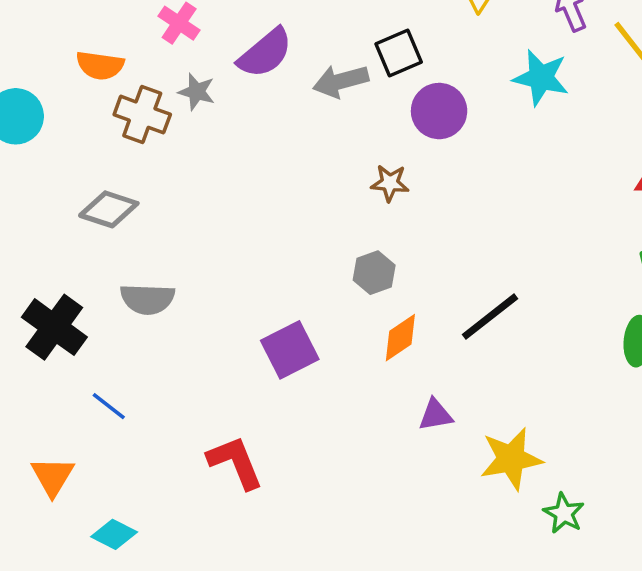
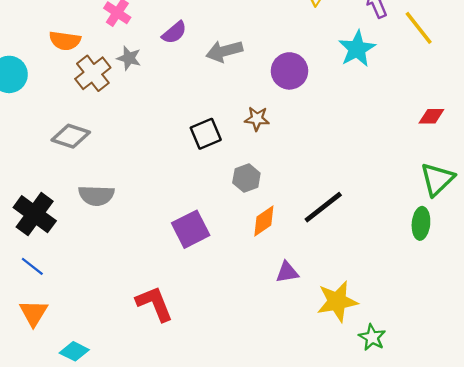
purple semicircle: (265, 53) -> (174, 33), size x0.7
black square: (399, 53) -> (206, 134), moved
cyan star: (541, 78) -> (357, 49), turned 30
brown cross: (142, 115) -> (93, 73), turned 32
blue line: (109, 406) -> (32, 266), moved

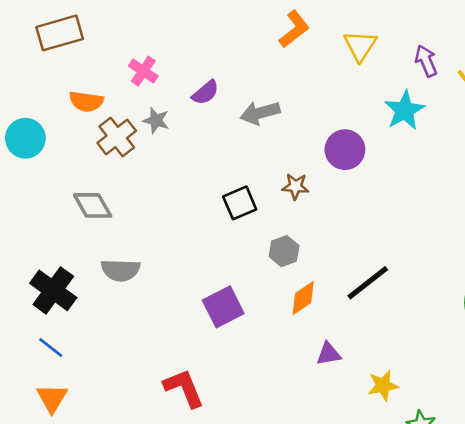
purple circle: (289, 71) -> (345, 150), moved
gray diamond: (71, 136) -> (93, 205), turned 42
yellow star: (337, 301) -> (383, 386), size x0.7

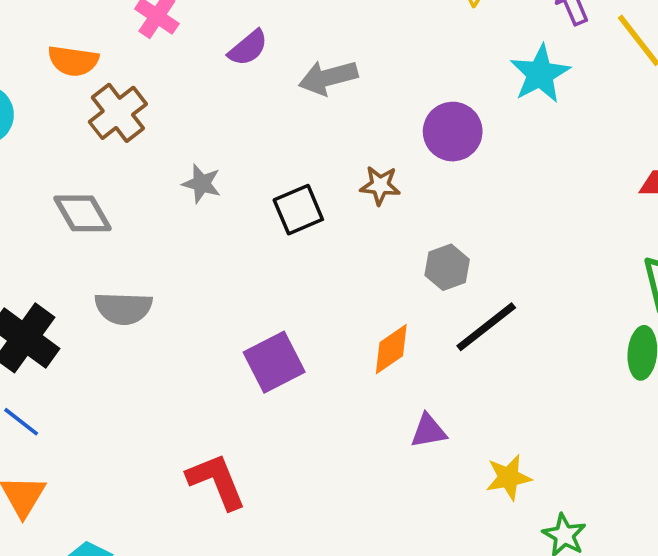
gray star: (156, 120) -> (202, 184), moved
gray hexagon: (284, 251) -> (447, 267), moved

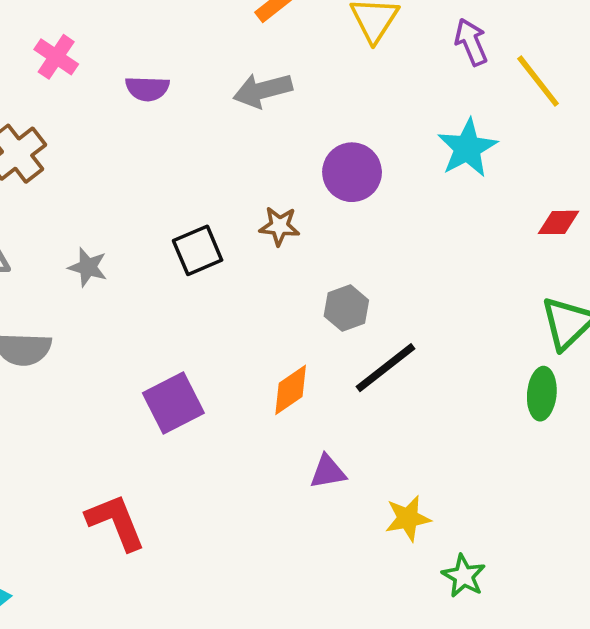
purple semicircle: (248, 48) -> (147, 88), turned 42
cyan star: (540, 74) -> (467, 148), moved
gray arrow: (328, 78) -> (263, 90), moved
gray star: (202, 184) -> (88, 267), moved

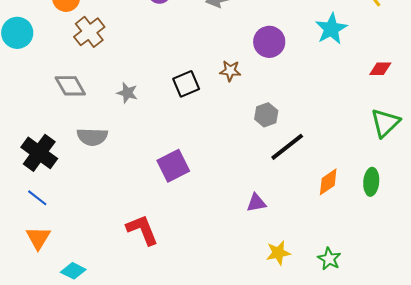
orange diamond: (291, 390) -> (328, 182), moved
green ellipse: (542, 394) -> (371, 182), moved
yellow star: (408, 518) -> (278, 253), moved

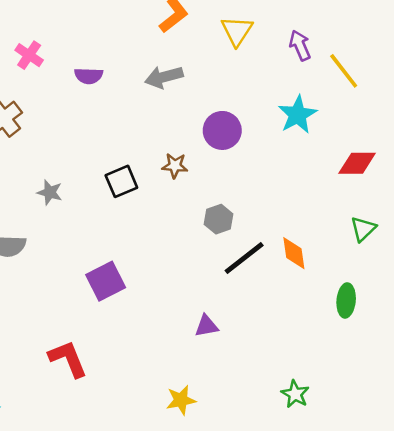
red diamond: (380, 69) -> (357, 163), size x1.4
green triangle: (385, 123) -> (363, 229), size x0.7
orange diamond: (328, 182) -> (294, 253), moved, turned -64
yellow star: (278, 253) -> (181, 400), moved

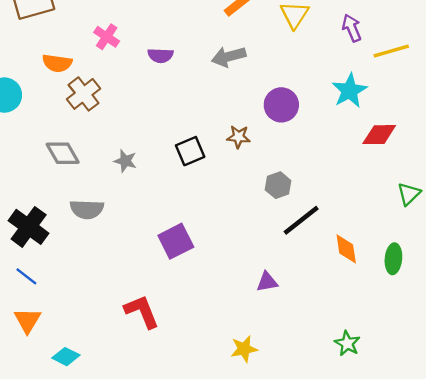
yellow line: (344, 71) -> (391, 51), turned -68
red diamond: (357, 163) -> (379, 135), moved
orange diamond: (294, 253) -> (346, 249), moved

